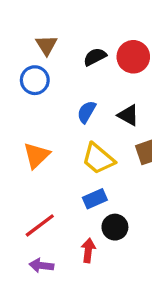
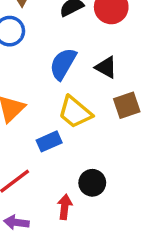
blue semicircle: (87, 112) -> (63, 64), size x1.4
blue rectangle: (95, 199) -> (49, 141), moved

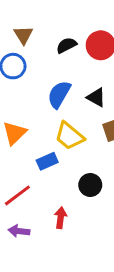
black circle: (92, 183) -> (90, 185), moved

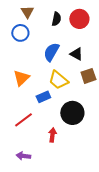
black semicircle: (66, 45) -> (56, 19), turned 128
black circle: (90, 185) -> (72, 113), size x1.5
purple arrow: (19, 231) -> (23, 156), moved

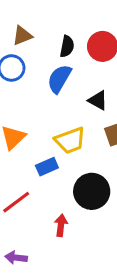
brown triangle: (27, 12) -> (22, 36), turned 40
blue semicircle: (51, 52) -> (59, 79), moved
yellow trapezoid: (58, 80) -> (70, 140), turned -60

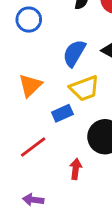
blue semicircle: (59, 79) -> (74, 53), moved

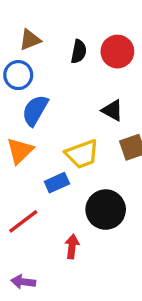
blue semicircle: (74, 53) -> (35, 110), moved

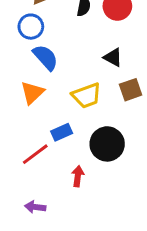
blue semicircle: (35, 110) -> (45, 57), turned 108
blue rectangle: (57, 183) -> (62, 132), moved

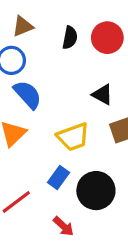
blue rectangle: (62, 132) -> (59, 178), moved, turned -30
red arrow: (78, 176) -> (63, 226), turned 126

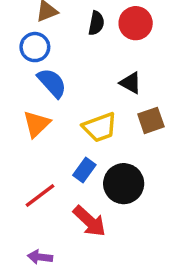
red arrow: (63, 226) -> (90, 221), size x1.5

